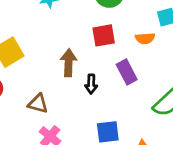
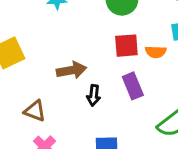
red square: (104, 35) -> (126, 46), moved
brown arrow: (69, 63) -> (72, 70), turned 72

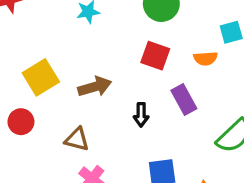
red square: (126, 46) -> (155, 56), moved, turned 30
brown arrow: (72, 70) -> (95, 87), moved

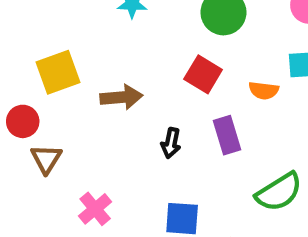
brown triangle: (77, 139) -> (46, 159), moved, turned 36

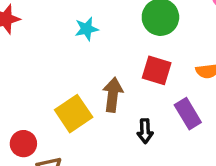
yellow square: (58, 72) -> (74, 114), moved
brown arrow: (121, 97) -> (113, 95), moved, turned -64

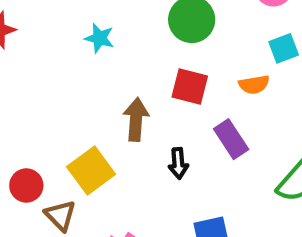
cyan star: (86, 29) -> (99, 38), turned 30
yellow square: (74, 114) -> (91, 171), moved

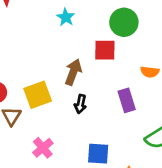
red square: (190, 87) -> (105, 50), moved, turned -30
black arrow: (178, 163) -> (80, 104), moved

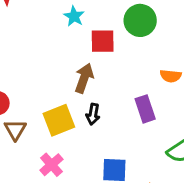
red square: (105, 50) -> (103, 41), moved
yellow square: (38, 95) -> (59, 120), moved

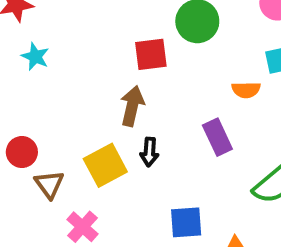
cyan star: (74, 16) -> (35, 57), moved
pink cross: (51, 165) -> (82, 227), moved

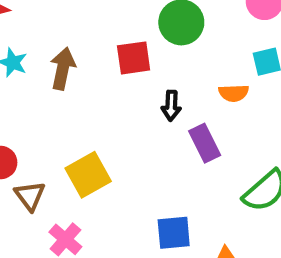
brown arrow: (132, 106) -> (63, 69), moved
black arrow: (149, 152) -> (171, 106), moved

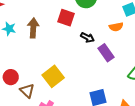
red square: (134, 58) -> (66, 18), turned 36
black arrow: (171, 106) -> (87, 37), turned -56

